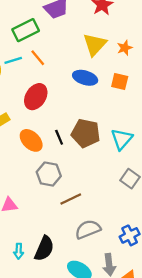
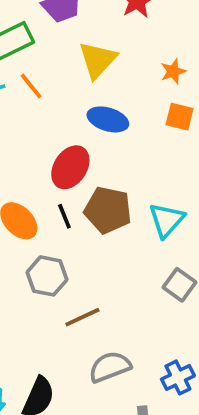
yellow triangle: (95, 44) -> (98, 60), moved
orange square: (120, 82) -> (180, 117), moved
red ellipse: (36, 97) -> (70, 167), moved

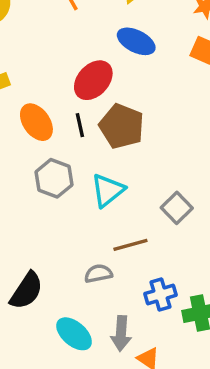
cyan triangle: (167, 220) -> (108, 190), moved
brown line: (82, 317) -> (130, 245), moved
gray semicircle: (110, 367) -> (98, 274), size x0.7

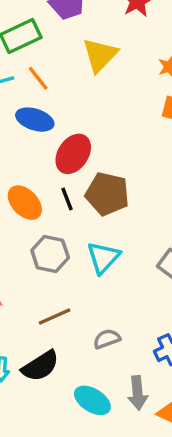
blue ellipse: (136, 41) -> (35, 120), moved
brown line: (130, 245) -> (55, 316), moved
black semicircle: (26, 291) -> (40, 366), turned 33

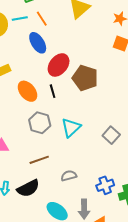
blue ellipse: (35, 120) -> (38, 43), turned 35
brown pentagon: (107, 194) -> (85, 78), moved

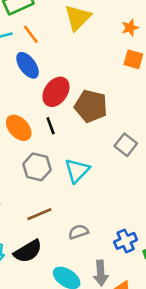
gray square: (111, 135) -> (126, 145), moved

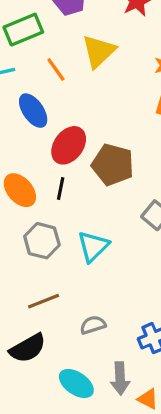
orange line: (31, 34) -> (56, 69), moved
black line: (51, 126) -> (61, 188), turned 30

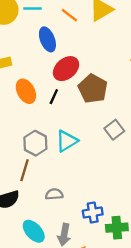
orange line: (56, 69) -> (69, 15), turned -30
gray hexagon: (42, 241) -> (35, 143), moved
brown line: (44, 301) -> (24, 170), turned -65

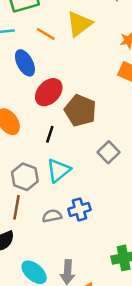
black line: (54, 97) -> (50, 134), moved
gray semicircle: (54, 194) -> (52, 216), moved
blue cross: (93, 213) -> (79, 209), moved

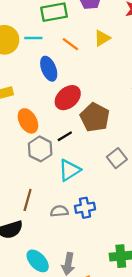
yellow triangle: (79, 24) -> (102, 38), size x0.7
black line: (50, 134) -> (65, 136), turned 35
gray hexagon: (25, 177) -> (40, 149), moved

